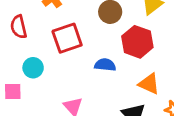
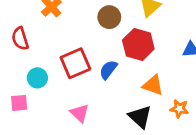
red square: (67, 38) -> (75, 63), moved
blue semicircle: (105, 65) -> (108, 70), turned -54

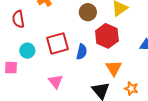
blue semicircle: (108, 70) -> (82, 52), turned 147
orange triangle: (153, 85) -> (114, 68), turned 30

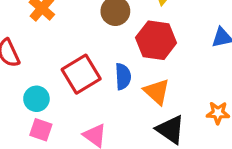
pink square: (11, 68) -> (41, 130), moved, turned 32
orange triangle: (114, 68) -> (157, 92), moved

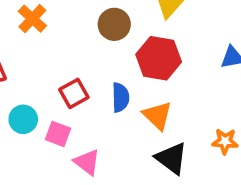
red square: (81, 74) -> (74, 93), size x0.7
pink square: (41, 130) -> (58, 134), moved

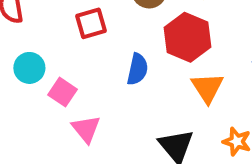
red square: (74, 93) -> (91, 23), moved
orange triangle: (158, 116) -> (207, 88), moved

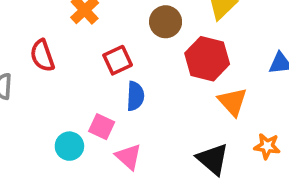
cyan circle: (29, 68) -> (69, 146), moved
blue semicircle: (137, 69) -> (135, 96), moved

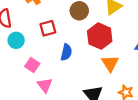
blue semicircle: (135, 96) -> (66, 52), moved
cyan circle: (69, 146) -> (16, 40), moved

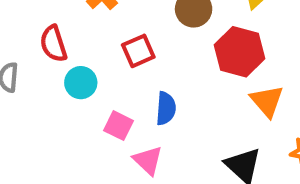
blue semicircle: (66, 52) -> (166, 108), moved

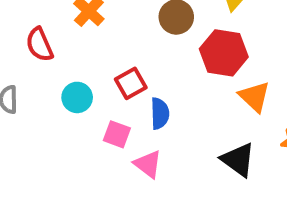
red semicircle: (53, 44) -> (39, 45), moved
red square: (138, 51) -> (131, 83), moved

